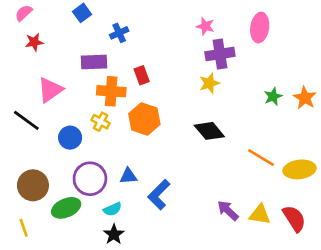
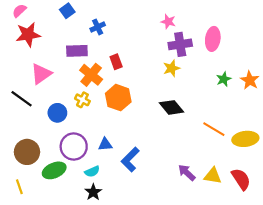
pink ellipse: (260, 28) -> (213, 39), moved
red star: (34, 42) -> (28, 35), size x1.6
orange cross: (111, 91) -> (91, 75), turned 35

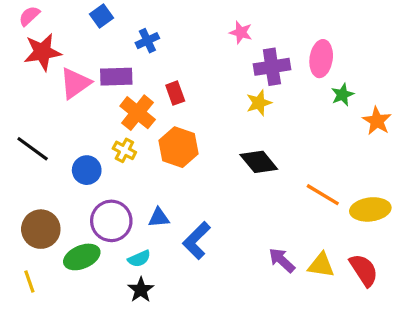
pink star: (168, 22) -> (241, 32), moved
pink triangle: (41, 74) -> (75, 83), moved
green star: (224, 79) -> (342, 95), moved

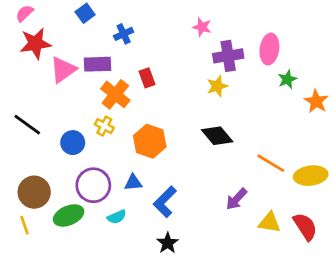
orange hexagon: (179, 147) -> (150, 141), moved
purple arrow: (282, 260) -> (236, 199), moved, turned -90
yellow line: (29, 282) -> (25, 225), moved
black star: (141, 290) -> (168, 243), moved

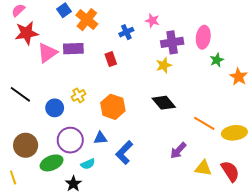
blue cross: (124, 34) -> (126, 32), moved
orange cross: (115, 94) -> (87, 20), moved
yellow cross: (104, 126) -> (79, 95), turned 32
yellow line: (25, 225) -> (13, 177), moved
black star: (168, 243) -> (73, 184), moved

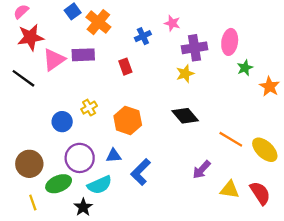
black line: (20, 94) -> (23, 78), moved
yellow ellipse: (234, 133) -> (265, 150), turned 50
cyan semicircle: (88, 164) -> (100, 185), size x1.5
yellow line: (13, 177) -> (33, 202), moved

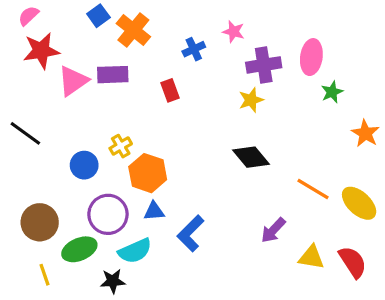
black line: (23, 78) -> (25, 133), moved
orange star: (269, 86) -> (365, 133), moved
orange hexagon: (128, 120) -> (148, 173), moved
black star: (83, 207) -> (113, 281), turned 30

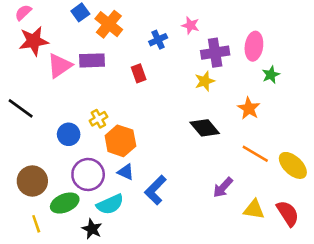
orange star: (365, 133) -> (249, 108), moved
blue triangle: (154, 211) -> (126, 172), turned 30
black star: (113, 281) -> (92, 229), turned 30

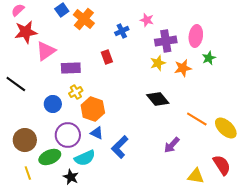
purple rectangle: (92, 60) -> (71, 68), moved
orange star: (249, 108) -> (183, 68), moved, turned 30
yellow triangle: (254, 209) -> (196, 176), moved

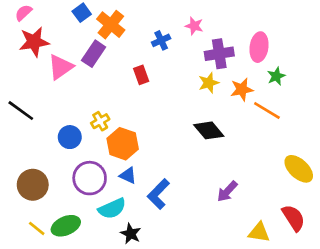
purple rectangle: (71, 68) -> (94, 54), moved, turned -54
orange line: (197, 119) -> (267, 111), moved
green ellipse: (50, 157) -> (66, 226), moved
yellow line: (28, 173) -> (37, 228), turned -32
black star: (71, 177) -> (131, 234), moved

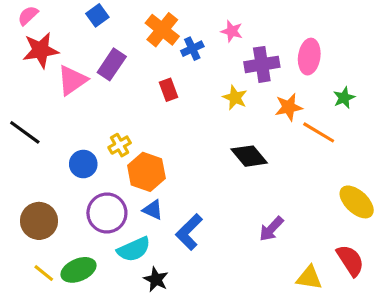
orange cross: (111, 25) -> (162, 30), moved
green star: (276, 76) -> (344, 98), moved
yellow star: (209, 83) -> (235, 98), moved, turned -30

